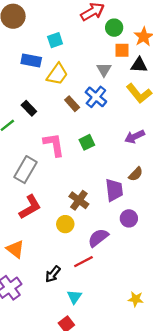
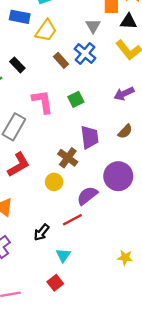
purple trapezoid: (114, 190) -> (90, 137), moved
purple circle: (129, 218) -> (118, 176), size x1.6

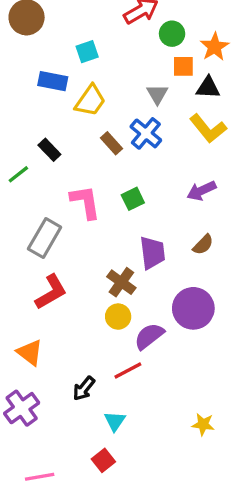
yellow circle: (54, 182) -> (118, 317), moved

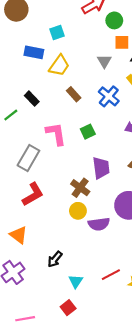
blue cross: (146, 133) -> (109, 96), moved
purple semicircle: (149, 336) -> (99, 224), turned -150
red line: (128, 370) -> (111, 275), moved

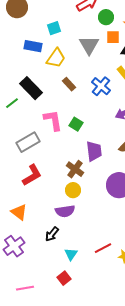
gray triangle: (104, 61) -> (89, 45), moved, size x1.5
black rectangle: (32, 99) -> (31, 88), size x1.6
green square: (88, 132) -> (76, 124), moved, turned -32
gray rectangle: (28, 158) -> (28, 142), turned 30
purple semicircle: (99, 224) -> (65, 211), moved

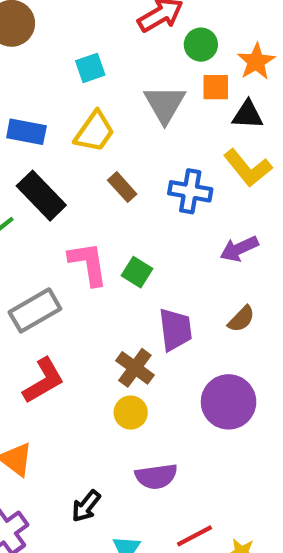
blue rectangle: (33, 46) -> (26, 132), moved
blue cross: (101, 86) -> (190, 191), turned -30
purple semicircle: (65, 211) -> (156, 476), moved

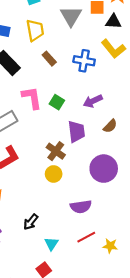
yellow trapezoid: (95, 132) -> (35, 30), turned -45
purple arrow: (239, 249) -> (93, 101), moved
purple semicircle: (156, 476) -> (81, 207), moved

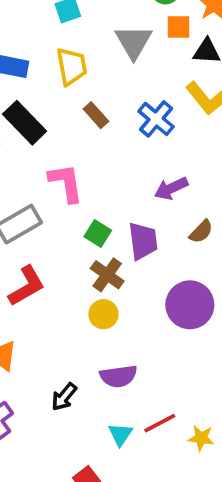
blue cross: (84, 61) -> (156, 119), turned 30
green square: (57, 102) -> (98, 233), moved
purple semicircle: (81, 207) -> (118, 376), moved
cyan triangle: (51, 244) -> (120, 434), moved

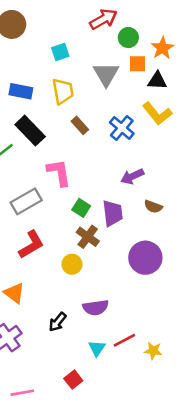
brown semicircle: (201, 232) -> (153, 207), turned 66
yellow circle: (103, 314) -> (72, 264), moved

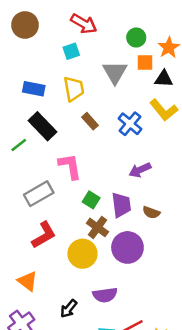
red arrow: (103, 19) -> (84, 24), moved, turned 60
brown semicircle: (153, 207) -> (151, 212), moved
purple circle: (145, 258) -> (127, 247), moved
yellow circle: (72, 264) -> (82, 254), size x1.5

